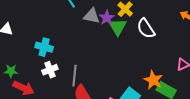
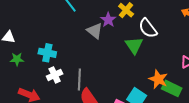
gray triangle: (92, 16) -> (95, 31), moved, turned 30
green triangle: (118, 27) -> (134, 45), moved
green star: (11, 71) -> (17, 59), moved

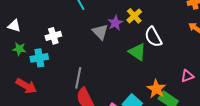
green triangle: (134, 45) -> (137, 52), turned -30
cyan cross: (47, 53) -> (39, 58), moved, turned -30
white cross: (55, 75) -> (53, 36), moved

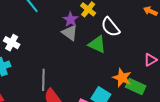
gray triangle: (100, 32) -> (70, 33), moved
white cross: (53, 36) -> (12, 43), turned -35

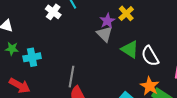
white semicircle: (110, 27) -> (150, 56), moved
white cross: (12, 43) -> (53, 12), moved

